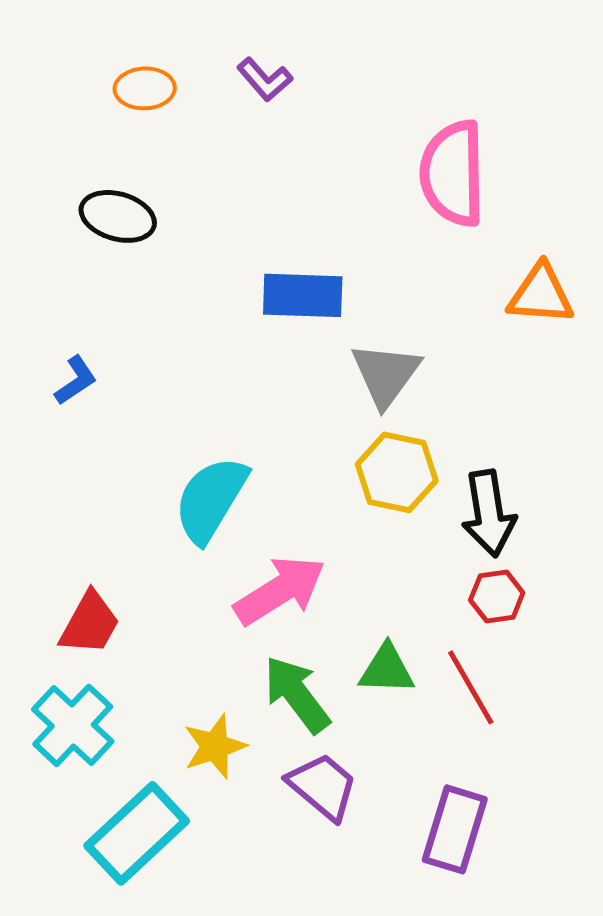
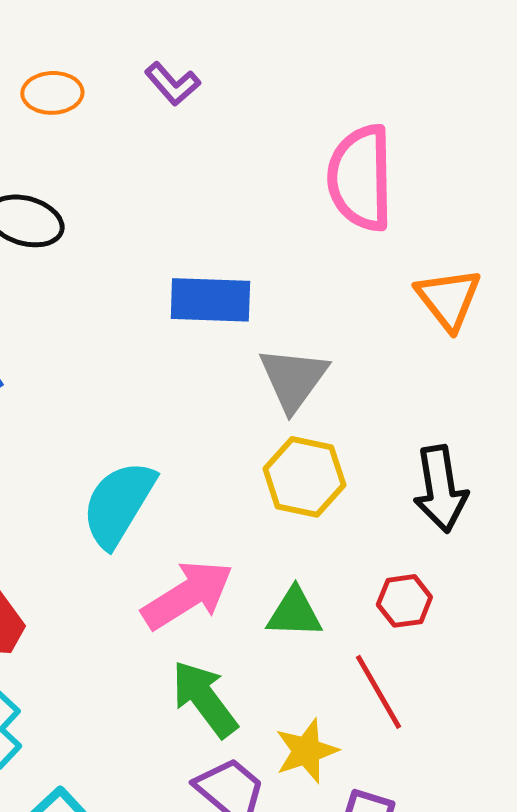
orange triangle: (541, 294) -> (448, 299), turned 48
black arrow: (489, 513) -> (440, 489), moved
green triangle: (387, 669) -> (294, 613), moved
yellow star: (215, 746) -> (306, 751), moved

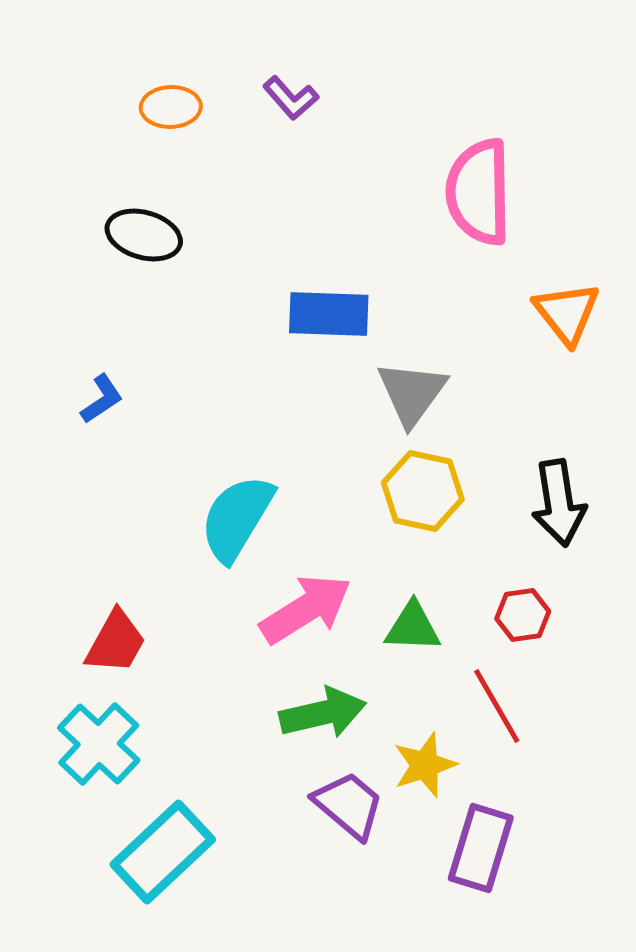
green arrow: (204, 699) -> (323, 713), turned 114

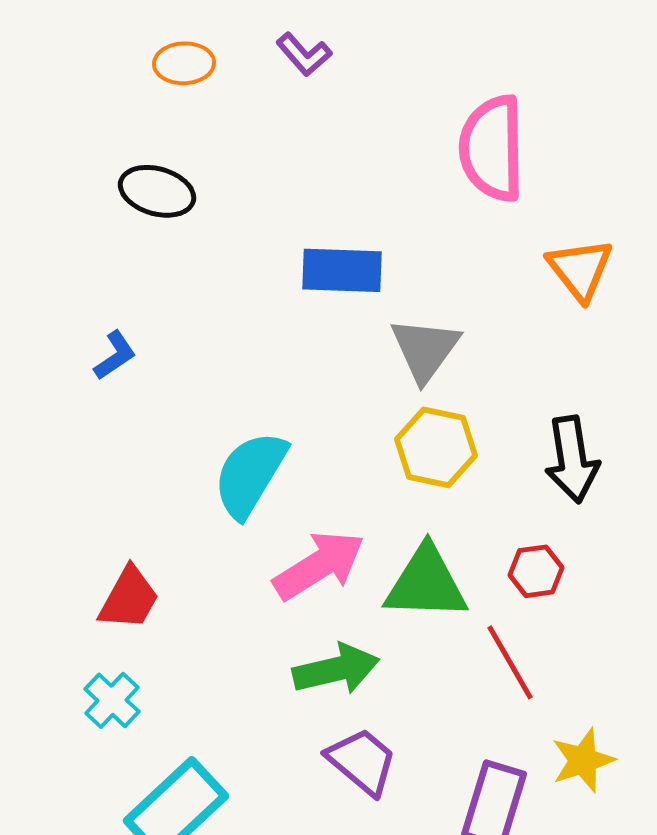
green triangle: (413, 627) -> (426, 583), size x1.5
cyan cross: (99, 744) -> (112, 700), size x0.7
yellow star: (425, 765) -> (583, 760), moved

